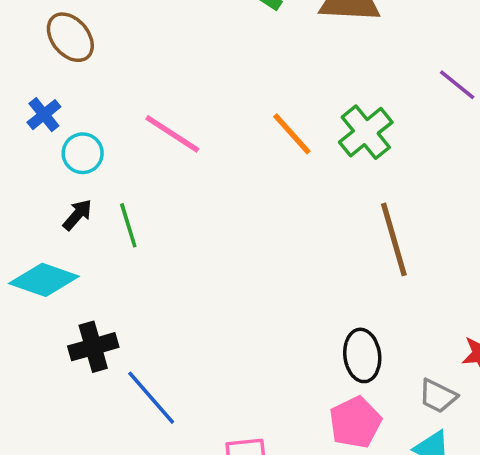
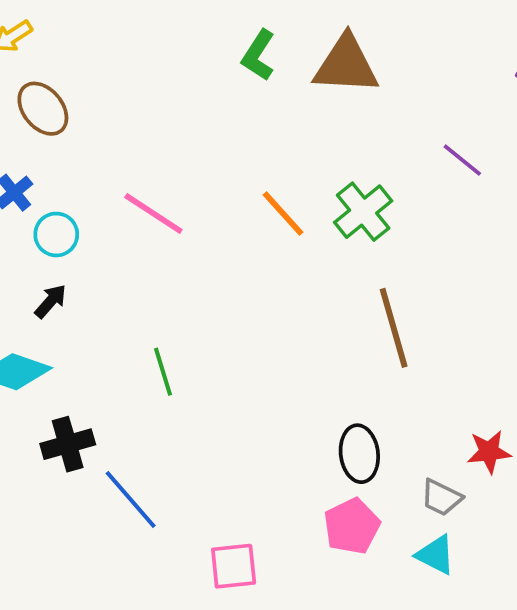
green line: (128, 225) -> (163, 372), moved

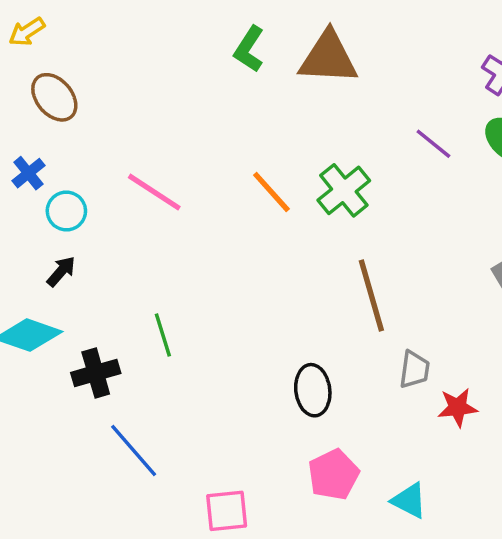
black cross: (68, 444) -> (96, 373), moved
black ellipse: (359, 454) -> (313, 390), moved
gray trapezoid: (441, 498) -> (414, 370), moved, turned -108

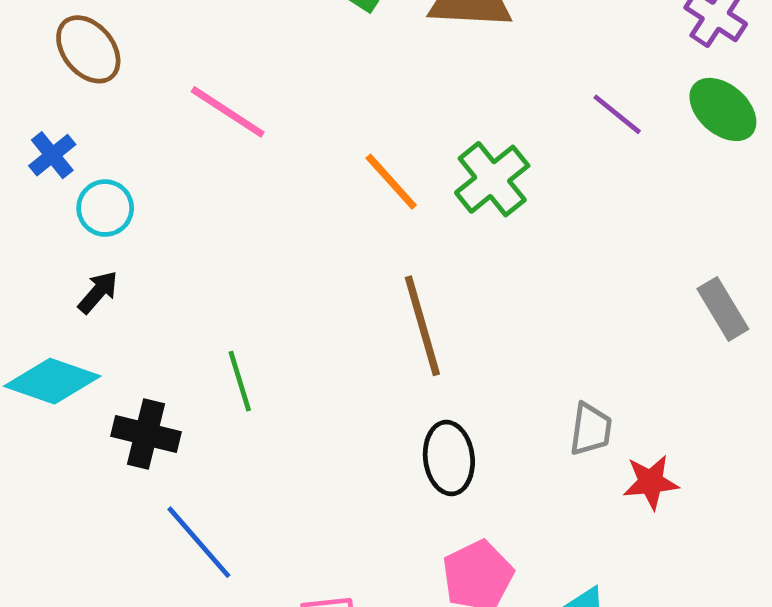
pink line: (154, 192) -> (228, 112), moved
brown line: (371, 295) -> (422, 326), moved
black cross: (96, 373) -> (146, 434), turned 30

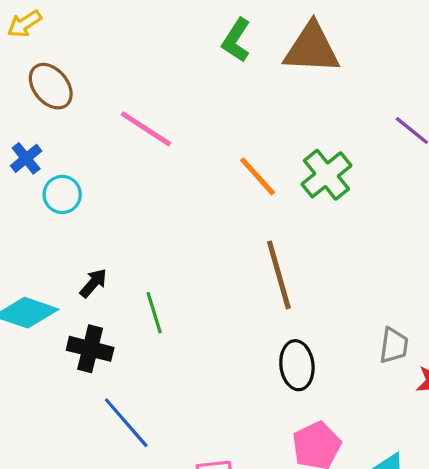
black arrow: (98, 292) -> (93, 283), moved

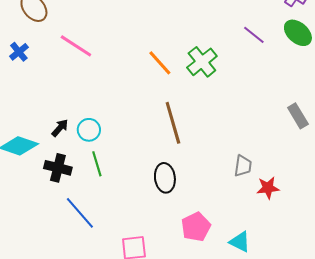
pink line: (146, 129) -> (76, 46), moved
cyan circle: (62, 194) -> (89, 130), moved
green line: (154, 313) -> (97, 164), moved
black ellipse: (297, 365) -> (165, 178), moved

